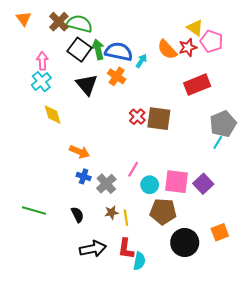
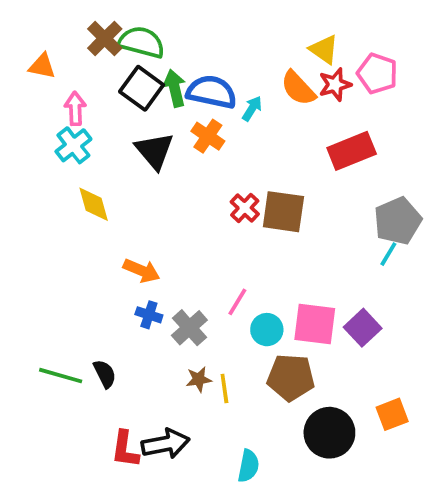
orange triangle: (24, 19) -> (42, 66), moved, turned -42
yellow triangle: (195, 28) -> (324, 50), moved
black semicircle: (77, 215) -> (105, 374), moved
red L-shape: (126, 249) -> (125, 449), moved

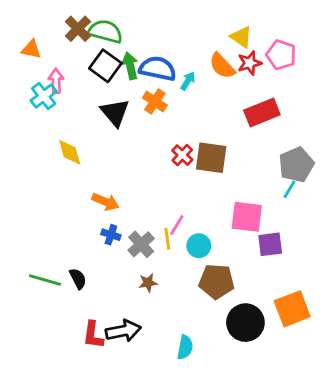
cyan cross: (73, 145) -> (44, 96), moved
pink square: (315, 324) -> (247, 217), moved
purple square: (363, 328) -> (270, 244), turned 36
yellow line: (224, 388) -> (167, 239), moved
orange square: (392, 414) -> (292, 309), size x1.5

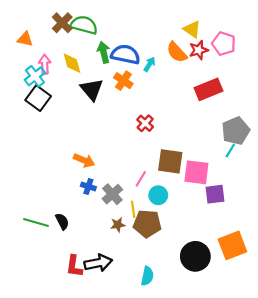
black square: (105, 66) -> (38, 98), moved
yellow diamond: (70, 152) -> (72, 63), moved
brown square: (211, 158) -> (170, 161), moved
yellow line: (167, 239) -> (133, 209), moved
brown pentagon: (217, 281) -> (147, 224), moved

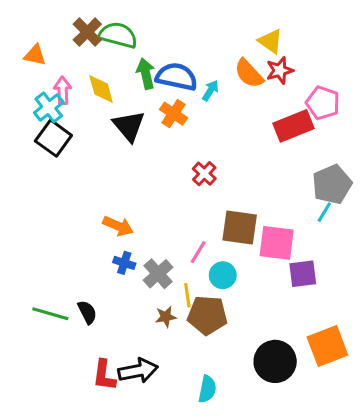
pink pentagon: (224, 44) -> (323, 103), moved

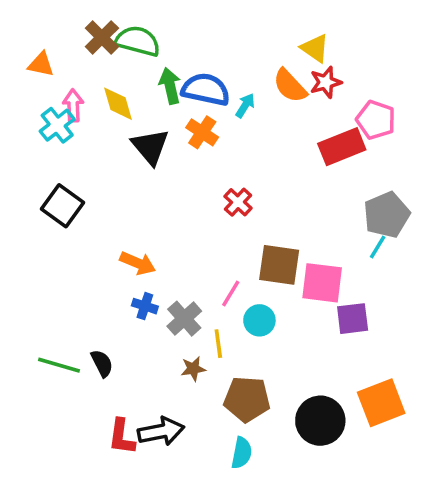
black square: (53, 138) -> (63, 206), moved
brown pentagon: (207, 315) -> (247, 399), moved

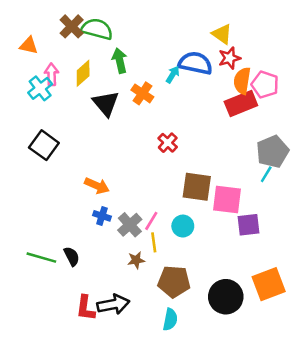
orange semicircle: (290, 86) -> (242, 81), moved, turned 52
blue semicircle: (206, 89) -> (195, 63), moved
yellow diamond: (118, 104) -> (83, 73), turned 64
pink line: (231, 294) -> (151, 221), moved

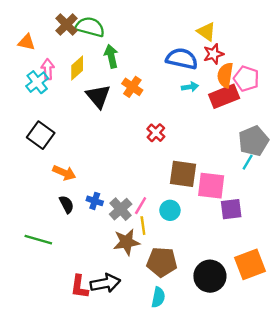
cyan arrow: (173, 74) -> (190, 87), moved, turned 49
orange arrow: (97, 186) -> (64, 173), moved
black semicircle: (72, 256) -> (67, 204), moved
brown star: (136, 260) -> (126, 242), size x1.6

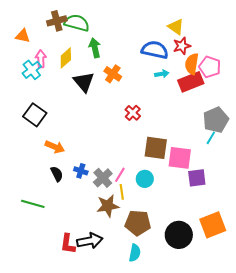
brown cross: (67, 25) -> (57, 21), turned 30

